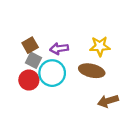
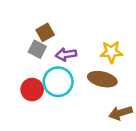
brown square: (30, 45) -> (45, 32), moved
gray square: (34, 60) -> (37, 49), moved

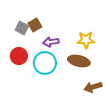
gray square: (37, 49) -> (22, 28), moved
red circle: (32, 90) -> (19, 56), moved

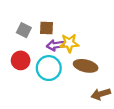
brown square: (35, 25) -> (47, 28), moved, turned 32
yellow star: (86, 40) -> (69, 43), moved

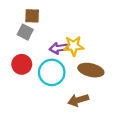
brown square: (47, 28) -> (32, 16), moved
brown arrow: (101, 94) -> (78, 100), moved

